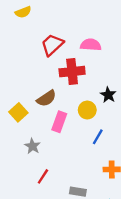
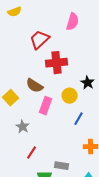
pink semicircle: (91, 45) -> (72, 22), moved, turned 102
brown semicircle: (46, 98) -> (34, 86), turned 66

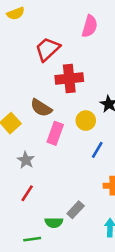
red line: (32, 153) -> (27, 193), moved
gray rectangle: (62, 166) -> (76, 210), turned -56

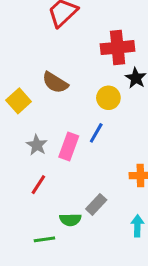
red cross: (69, 78) -> (118, 48), moved
pink rectangle: (55, 133) -> (69, 147), moved
blue line: (97, 150) -> (96, 133), moved

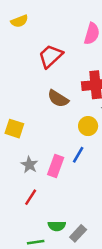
brown semicircle: (55, 83) -> (58, 99), moved
yellow square: (19, 101) -> (14, 129), turned -30
gray rectangle: (96, 204) -> (78, 233), moved

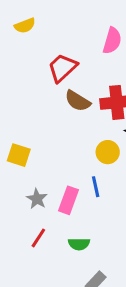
brown semicircle: (58, 99) -> (78, 101), moved
blue line: (78, 155) -> (96, 187), turned -42
green semicircle: (57, 226) -> (79, 244), moved

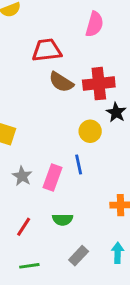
red trapezoid: (62, 68) -> (47, 50), turned 36
red line: (38, 238) -> (24, 227), moved

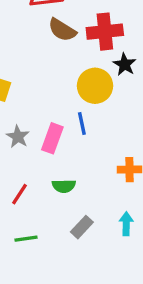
yellow circle: (90, 131) -> (95, 86), size x1.4

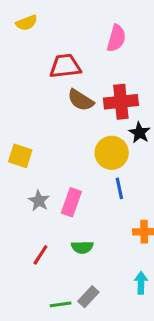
blue line: (82, 124) -> (119, 188), moved
gray rectangle: (82, 227) -> (88, 297), moved
green line: (26, 239) -> (61, 304), moved

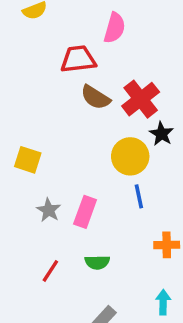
pink semicircle: (116, 38) -> (115, 28), moved
red cross: (121, 102) -> (141, 99), turned -32

